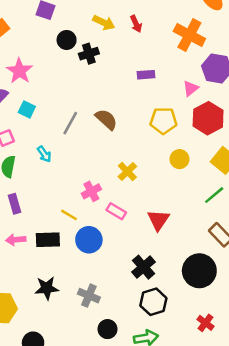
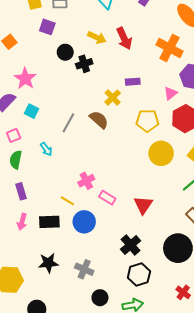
red arrow: (136, 24) -> (124, 39), size x1.5
yellow circle: (179, 159) -> (161, 153), size x1.5
yellow cross: (127, 171) -> (113, 98), moved
pink arrow: (16, 240) -> (22, 222), turned -70

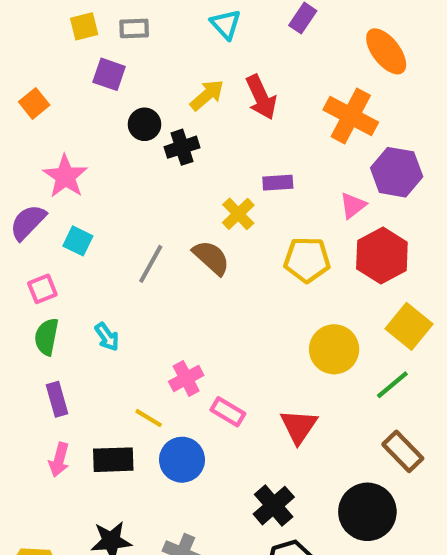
yellow arrow: (97, 37) -> (207, 95), turned -66
cyan arrow: (46, 149) -> (107, 337), moved
yellow circle: (161, 153) -> (334, 349), moved

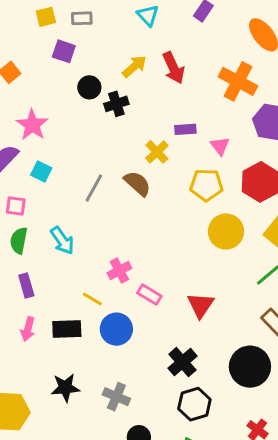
pink triangle: (353, 206) -> (220, 146), moved, turned -30
pink square: (42, 289) -> (16, 206), turned 30
cyan arrow: (107, 337) -> (62, 240), size x1.4
yellow circle: (334, 349) -> (226, 231), moved

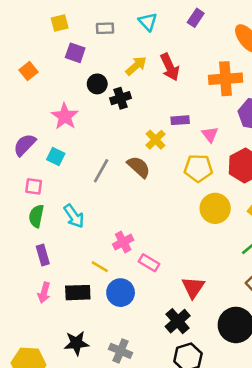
gray rectangle: (82, 18) -> (105, 28), moved
orange cross: (238, 81) -> (226, 79), turned -32
pink star: (32, 125) -> (65, 116), moved
red triangle: (200, 305) -> (193, 287), moved

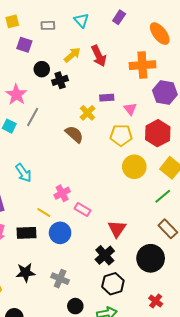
gray line: (101, 171) -> (33, 117), moved

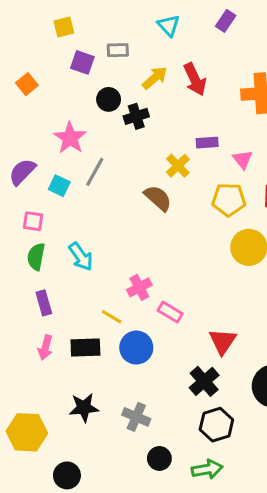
gray rectangle: (48, 25) -> (118, 50), moved

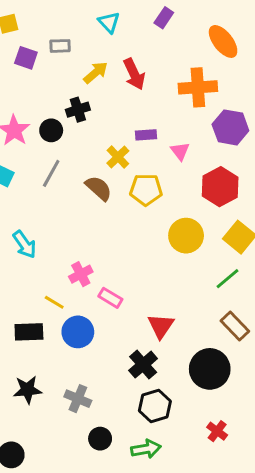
black circle: (109, 99) -> (51, 130), moved
gray line: (95, 172) -> (51, 173), moved
yellow pentagon: (229, 200) -> (146, 190), moved

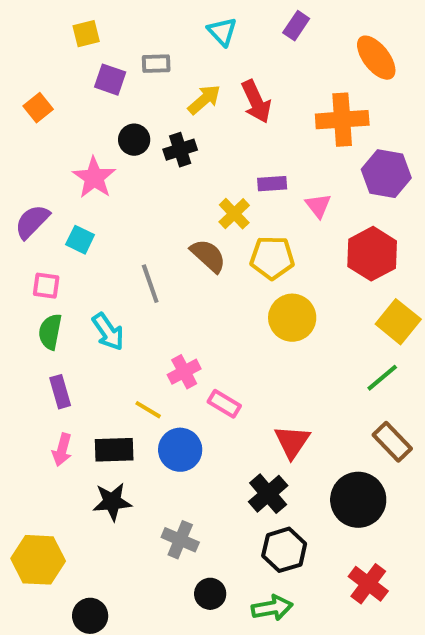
black circle: (51, 130) -> (134, 140), moved
gray line: (51, 173) -> (150, 284), moved, turned -48
yellow circle: (186, 236) -> (292, 318), moved
black star: (27, 390) -> (112, 502), moved
red cross: (217, 431) -> (368, 584), size x1.4

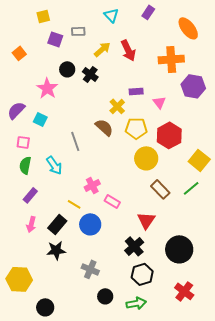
black cross: (180, 150) -> (90, 74), turned -35
red hexagon: (372, 254) -> (169, 135), moved
purple rectangle: (60, 392) -> (30, 195), turned 56
brown rectangle: (392, 442) -> (160, 189), moved
black rectangle: (114, 450) -> (57, 224), turned -48

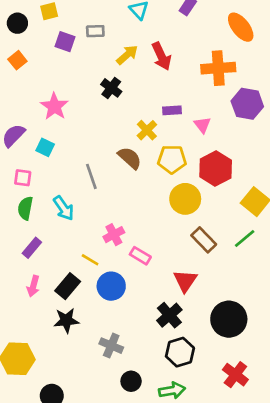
black circle: (67, 69) -> (17, 23), moved

